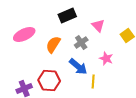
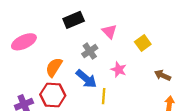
orange semicircle: (53, 44) -> (54, 67), moved

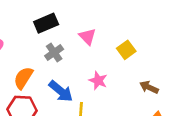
gray cross: (90, 51) -> (54, 52), moved

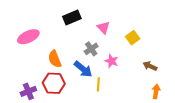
gray cross: (54, 52) -> (91, 49), moved
orange semicircle: (23, 78) -> (55, 59), turned -54

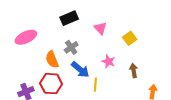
gray cross: (91, 49) -> (71, 47), moved
brown arrow: (150, 66) -> (134, 71), moved, turned 56

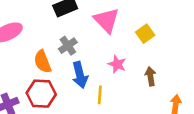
pink triangle: (100, 28) -> (106, 20), size x1.5
blue arrow: (80, 70) -> (80, 75), turned 36

